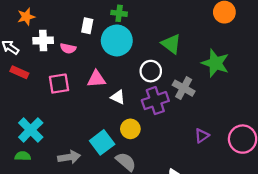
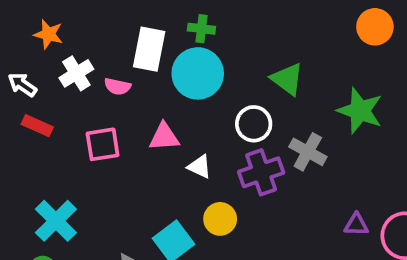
orange star: (26, 17) -> (48, 34), turned 30
white rectangle: (87, 26) -> (149, 49), size x1.6
white cross: (43, 40) -> (76, 73), turned -30
purple triangle: (202, 136) -> (356, 225), moved, turned 35

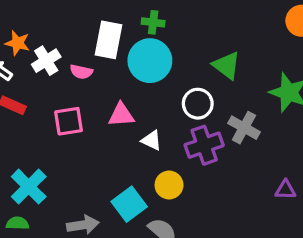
orange star: (48, 34) -> (17, 43), moved

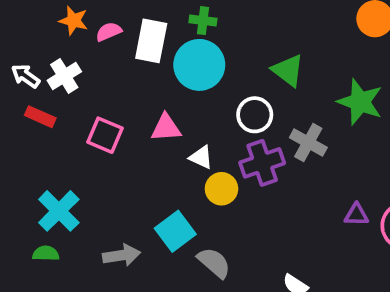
orange star: (17, 43) -> (74, 21), moved
white cross: (46, 61) -> (64, 76), moved
pink semicircle: (81, 72) -> (109, 32), moved, turned 145
pink square: (69, 121) -> (105, 135), turned 32
yellow circle: (169, 185) -> (221, 189), moved

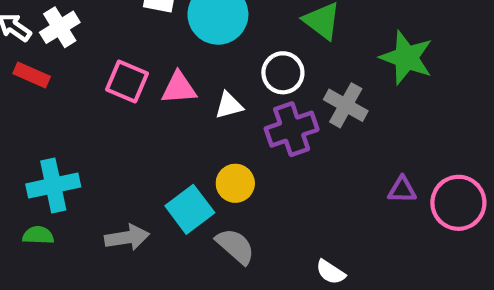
pink square: (105, 135) -> (127, 81), moved
white triangle: (201, 157) -> (229, 105), moved, turned -40
yellow circle: (221, 189) -> (235, 183), moved
cyan cross: (59, 211) -> (53, 185), turned 33

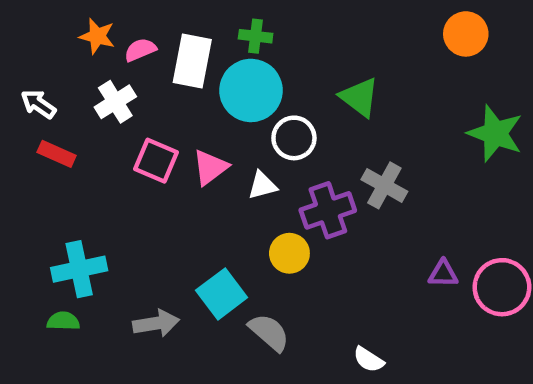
white cross: (60, 27) -> (115, 102), moved
green star: (406, 58) -> (495, 133), moved
white circle: (283, 73) -> (294, 138), moved
pink triangle: (179, 88) -> (210, 167), turned -33
yellow circle: (235, 183) -> (289, 253), moved

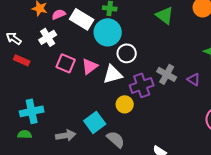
white rectangle: (192, 61) -> (82, 19), turned -70
green triangle: (360, 97) -> (165, 15), moved
white triangle: (262, 185) -> (113, 74), size x1.5
purple triangle: (443, 274) -> (194, 79), moved, turned 32

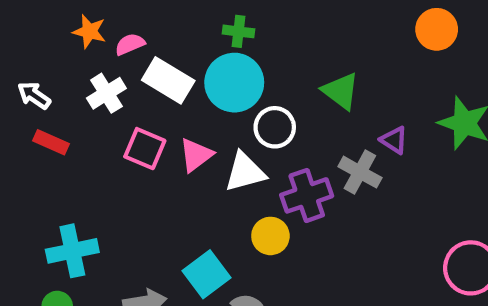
green triangle: (165, 15) -> (341, 91), moved
white rectangle: (82, 19) -> (168, 80), moved
purple triangle: (194, 79) -> (394, 140), moved

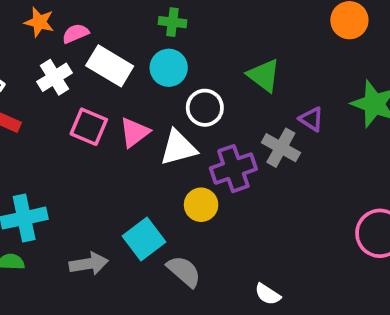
cyan circle: (234, 83) -> (169, 68), size x0.7

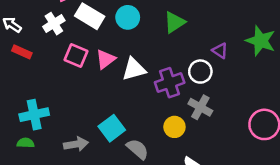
green triangle: (264, 75) -> (174, 22), moved, turned 50
white circle: (205, 108) -> (200, 72), moved
gray cross: (281, 148) -> (200, 107), moved
yellow circle: (201, 205) -> (174, 127), moved

